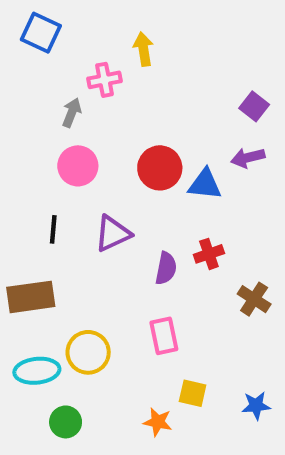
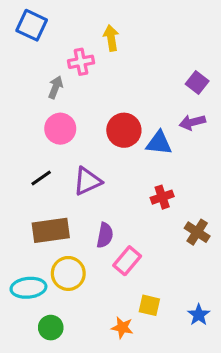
black line: (53, 229) -> (41, 178), turned 50
purple semicircle: (166, 268) -> (105, 235), moved
brown rectangle: (31, 297) -> (51, 230), moved
pink rectangle: (164, 336) -> (127, 261), turned 52
blue star: (256, 406) -> (199, 315), turned -30

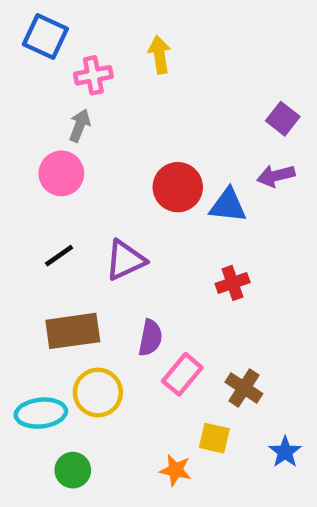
pink cross: (81, 62) -> (93, 75), moved
pink circle: (60, 129) -> (61, 173), moved
brown cross: (197, 232) -> (244, 388), moved

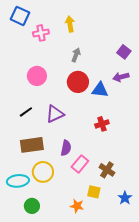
gray arrow: (80, 126) -> (76, 55), moved
pink circle: (61, 173) -> (37, 76), moved

